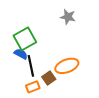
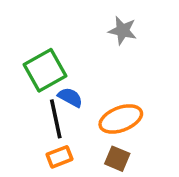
blue semicircle: (21, 54) -> (70, 97), moved
brown square: (49, 78) -> (117, 159), moved, turned -32

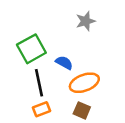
gray star: (123, 31) -> (86, 21), turned -30
blue semicircle: (70, 97) -> (64, 63), moved

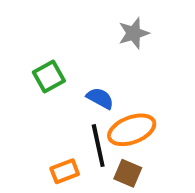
green square: (31, 49) -> (49, 77), size x0.7
black line: (39, 83) -> (98, 146), moved

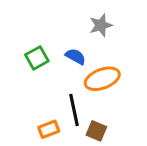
blue semicircle: (100, 98) -> (75, 56), moved
orange ellipse: (132, 130) -> (102, 79), moved

